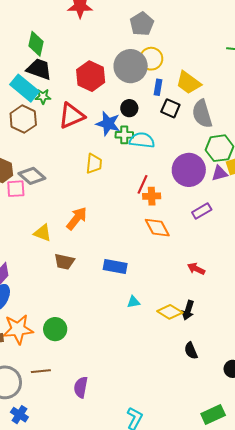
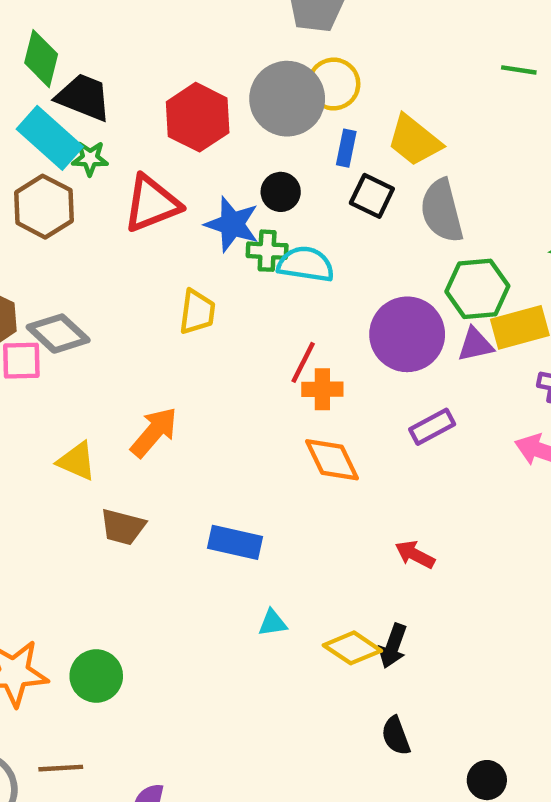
green diamond: (36, 44) -> (41, 59), moved

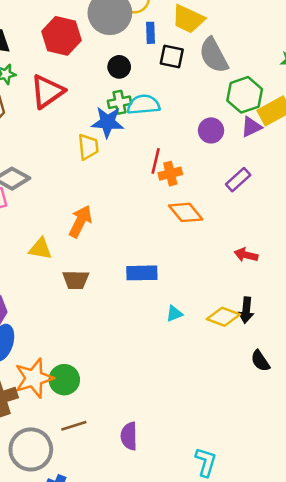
blue star: (232, 224) -> (108, 122), moved
purple circle: (407, 334) -> (211, 130), size x0.6
green circle: (96, 676) -> (64, 380), moved

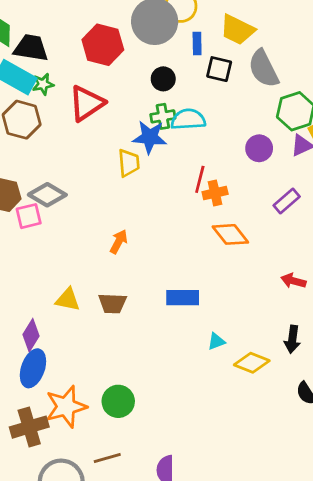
orange arrow: (80, 221) -> (119, 242), size x0.7
yellow triangle: (40, 249) -> (68, 300), moved
yellow diamond: (223, 317) -> (252, 363), moved
green circle: (64, 380) -> (118, 401), moved

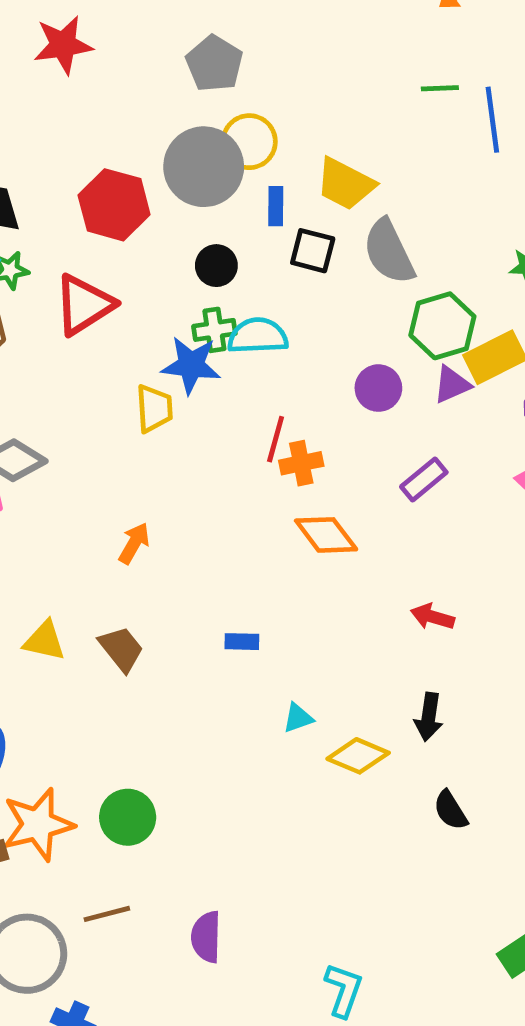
blue rectangle: (183, 298) -> (242, 642), size x0.6
brown trapezoid: (112, 303) -> (121, 649), turned -132

